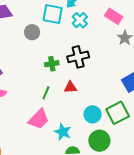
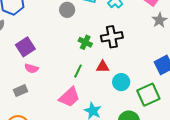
green cross: (52, 64) -> (85, 42), turned 32
cyan circle: (93, 114) -> (121, 82), moved

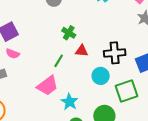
black cross: (112, 37) -> (115, 53), moved
red triangle: (103, 67) -> (82, 51), moved

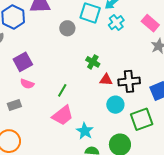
green cross: (69, 33) -> (93, 62), moved
red triangle: (82, 51) -> (106, 80), moved
green line: (59, 61) -> (62, 90), moved

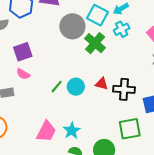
gray circle: (67, 28) -> (72, 26), size x1.6
green cross: (93, 62) -> (95, 43), moved, size x1.5
cyan circle: (115, 105) -> (76, 87), moved
pink trapezoid: (63, 115) -> (46, 131), moved, turned -35

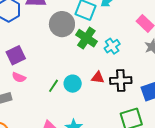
cyan cross: (122, 29) -> (112, 46), moved

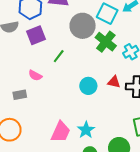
purple square: (16, 55) -> (36, 35), moved
green line: (53, 86) -> (59, 56), moved

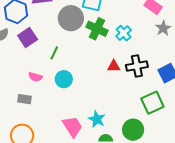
cyan circle: (88, 86) -> (64, 79), moved
gray rectangle: (20, 95) -> (25, 99), turned 32
pink trapezoid: (61, 132) -> (72, 127), turned -45

